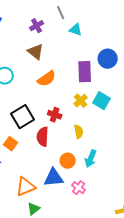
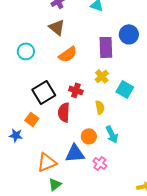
cyan square: (102, 101) -> (125, 89), moved
cyan arrow: (91, 159) -> (112, 134), turned -48

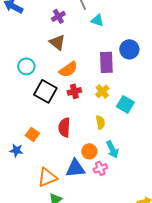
red cross: (76, 90) -> (74, 91), moved, turned -32
black square: (44, 92) -> (45, 91), moved, turned -30
pink cross: (100, 163) -> (100, 168), moved, turned 32

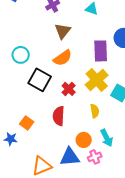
brown triangle: (57, 42) -> (63, 31), moved, turned 30
red cross: (74, 91) -> (69, 89), moved, turned -32
yellow cross: (102, 91) -> (97, 80), size x1.6

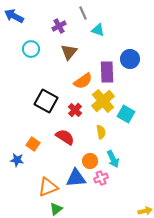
cyan circle: (21, 55) -> (31, 49), moved
orange semicircle: (63, 58) -> (83, 81), moved
red semicircle: (59, 116) -> (65, 137), turned 120

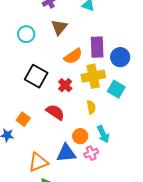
cyan circle: (31, 49) -> (26, 34), moved
blue circle: (130, 59) -> (120, 57), moved
yellow cross: (103, 101) -> (93, 76), turned 30

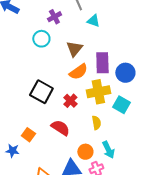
brown triangle: (59, 27) -> (74, 49), moved
cyan circle: (26, 34) -> (41, 39), moved

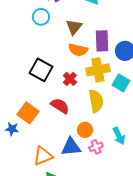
orange semicircle: (78, 72) -> (78, 50), turned 48
yellow semicircle: (96, 123) -> (96, 101), size x1.6
orange square: (28, 135) -> (28, 113), size x1.5
cyan arrow: (108, 150) -> (119, 136), moved

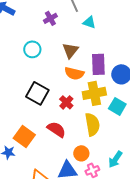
cyan circle: (41, 17) -> (32, 49), moved
cyan arrow: (119, 136) -> (115, 159), turned 60

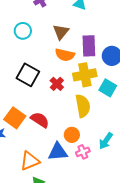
red semicircle: (56, 129) -> (40, 120), moved

